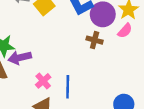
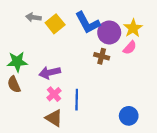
purple arrow: (20, 58) -> (50, 73), moved

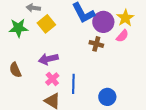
yellow square: (55, 24) -> (46, 24), moved
green star: (17, 62) -> (18, 28), moved
blue circle: (129, 116) -> (107, 97), moved

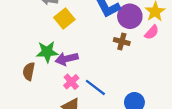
green star: (18, 28) -> (47, 52), moved
brown semicircle: (15, 70) -> (29, 71), turned 35
blue line: (73, 84) -> (95, 87), turned -54

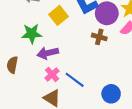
yellow square: (64, 19) -> (58, 15), moved
green star: (47, 52) -> (32, 34), moved

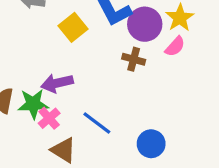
green star: (32, 34) -> (33, 104), moved
pink cross: (52, 74) -> (49, 118), moved

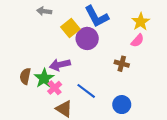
purple circle: (145, 24) -> (87, 38), moved
brown cross: (134, 59) -> (122, 64), moved
green star: (33, 104) -> (44, 78), turned -30

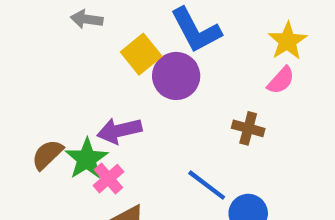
brown semicircle: (25, 76) -> (47, 155), turned 35
blue line: (86, 91) -> (207, 185), moved

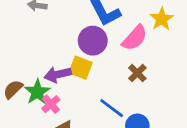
yellow square: (141, 54) -> (81, 68), moved, turned -30
pink semicircle: (281, 80) -> (135, 38), moved, size x1.5
brown cross: (248, 128) -> (137, 73), turned 30

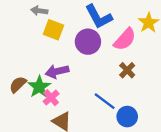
yellow square: (81, 68) -> (53, 30), moved

